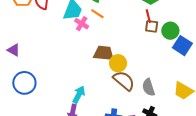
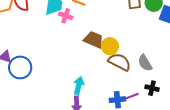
brown trapezoid: (104, 53) -> (94, 40), turned 30
blue circle: (24, 83) -> (20, 67), moved

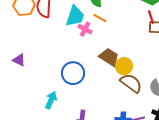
blue circle: (20, 67) -> (73, 73), moved
cyan arrow: (79, 86) -> (51, 100), moved

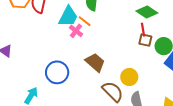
orange line: (100, 18) -> (85, 21), moved
yellow circle: (124, 66) -> (129, 77), moved

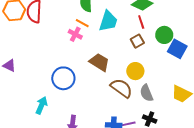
cyan trapezoid: (68, 16) -> (108, 21), moved
brown square: (145, 40) -> (137, 41), moved, turned -32

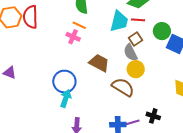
cyan trapezoid: (108, 21) -> (119, 21), moved
red line: (141, 22) -> (138, 20), turned -64
gray semicircle: (146, 93) -> (130, 52), moved
cyan arrow: (41, 105) -> (66, 98), moved

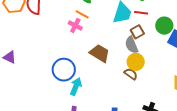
brown semicircle: (123, 87) -> (131, 74), moved, size x0.6
cyan arrow: (66, 98) -> (76, 86), moved

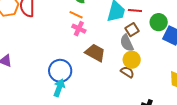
pink cross: (75, 25) -> (79, 29), moved
cyan arrow: (76, 86) -> (59, 88), moved

